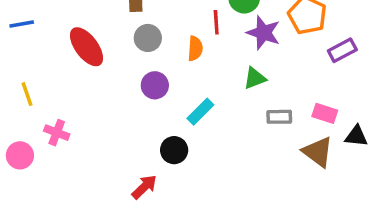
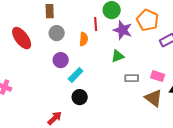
cyan rectangle: (200, 112) -> (76, 75), moved
black circle: (174, 150) -> (80, 97), moved

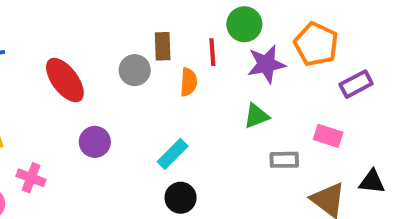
brown rectangle: (50, 11) -> (163, 46), moved
purple star: (123, 30) -> (266, 64), turned -30
purple circle: (61, 60) -> (95, 142), moved
pink rectangle: (158, 76) -> (328, 136), moved

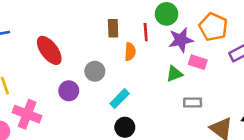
gray circle: (135, 70) -> (95, 71), moved
pink rectangle: (328, 136) -> (198, 62), moved
pink cross: (31, 178) -> (27, 114), size x1.5

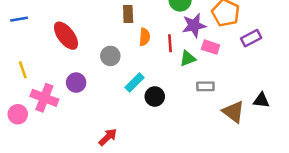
red line: (146, 32) -> (170, 43), moved
purple circle: (69, 91) -> (76, 83), moved
black circle: (125, 127) -> (155, 97), moved

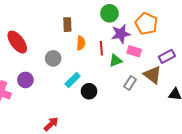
purple rectangle: (251, 38) -> (167, 56), moved
gray rectangle: (205, 86) -> (130, 83), turned -56
brown triangle: (233, 112) -> (153, 75), moved

